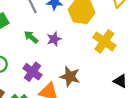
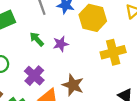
yellow cross: (104, 41) -> (113, 52), turned 35

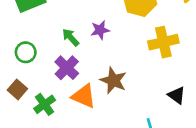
green arrow: (37, 39) -> (71, 37), moved

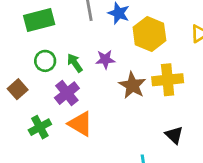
green circle: (26, 52) -> (45, 61), moved
brown star: (113, 80) -> (132, 85), moved
brown square: (17, 89) -> (18, 89), moved

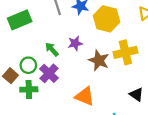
green circle: (45, 61) -> (28, 65), moved
orange triangle: (80, 124) -> (85, 96), moved
green cross: (40, 127) -> (29, 89), moved, turned 35

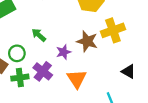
purple star: (75, 43) -> (63, 52), moved
purple cross: (49, 73) -> (43, 71), moved
orange triangle: (85, 96) -> (77, 79), turned 40

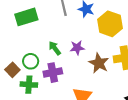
purple star: (63, 52) -> (77, 48), moved
purple cross: (43, 71) -> (53, 73), moved, turned 30

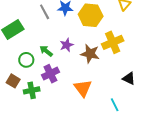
green circle: (31, 61) -> (26, 60), moved

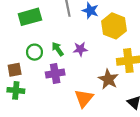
brown star: (90, 54) -> (108, 79), moved
brown square: (13, 81) -> (15, 70), turned 32
green cross: (32, 90) -> (16, 90), moved

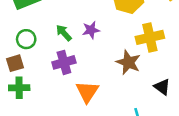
green circle: (34, 52) -> (26, 39), moved
orange triangle: (84, 98) -> (87, 92), moved

